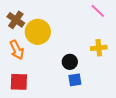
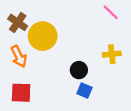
blue square: (75, 80) -> (85, 90), turned 32

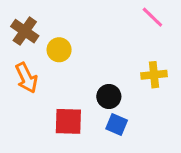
yellow circle: (43, 36) -> (59, 50), size x0.6
red square: (21, 93) -> (68, 121), moved

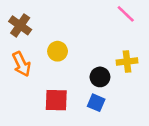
yellow circle: (59, 50) -> (58, 51), moved
black circle: (109, 96) -> (100, 77), moved

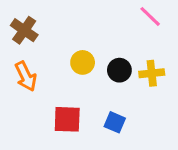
yellow circle: (58, 51) -> (83, 62), moved
black circle: (100, 77) -> (119, 70), moved

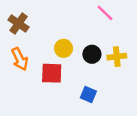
pink line: (150, 16) -> (105, 13), moved
red square: (67, 119) -> (52, 73), moved

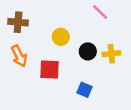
brown cross: (19, 23) -> (18, 22), turned -30
yellow circle: (64, 48) -> (61, 37), moved

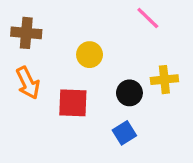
black circle: (88, 51) -> (129, 93), moved
blue square: (84, 90) -> (124, 133), turned 35

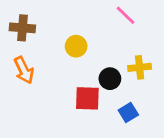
red square: (73, 103) -> (87, 98), moved
blue square: (124, 133) -> (128, 112), moved

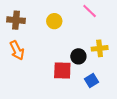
yellow circle: (76, 46) -> (54, 21), moved

